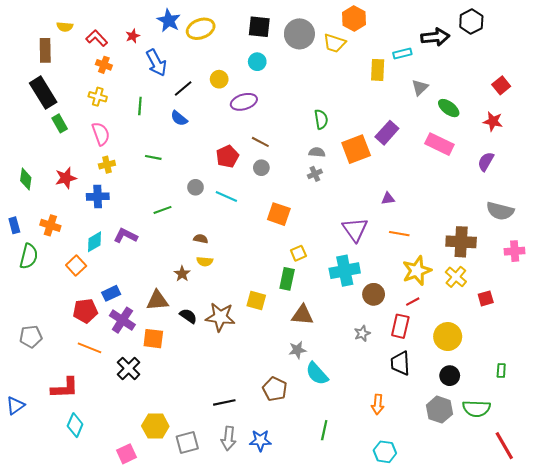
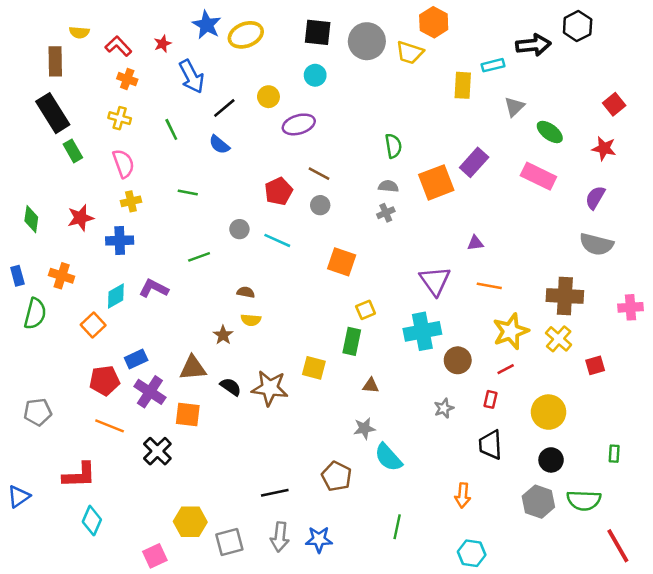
green line: (140, 106) -> (171, 129), turned -30
gray semicircle: (500, 211) -> (596, 244), moved
brown triangle: (303, 315) -> (371, 386), size x0.6
red rectangle: (400, 326) -> (490, 399), size x0.6

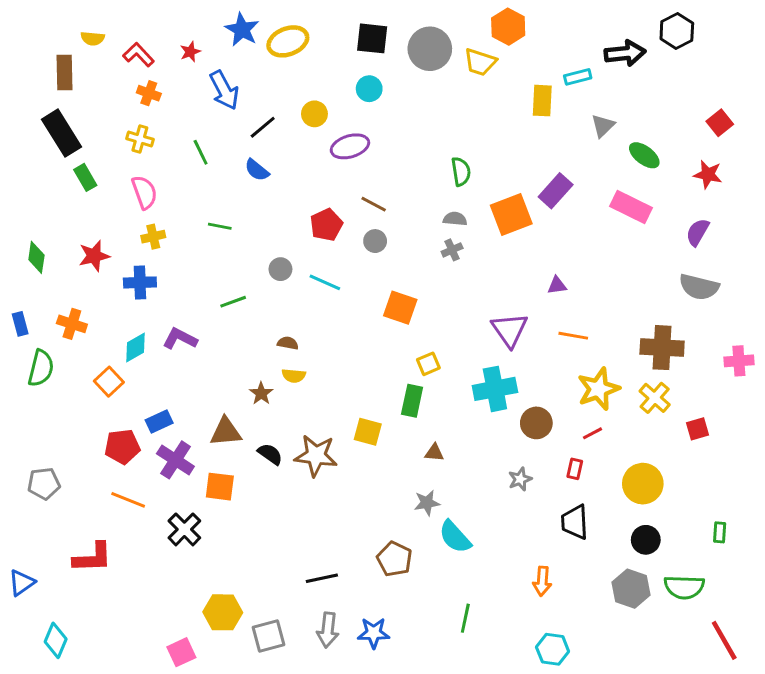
cyan diamond: (92, 521) -> (56, 640), moved

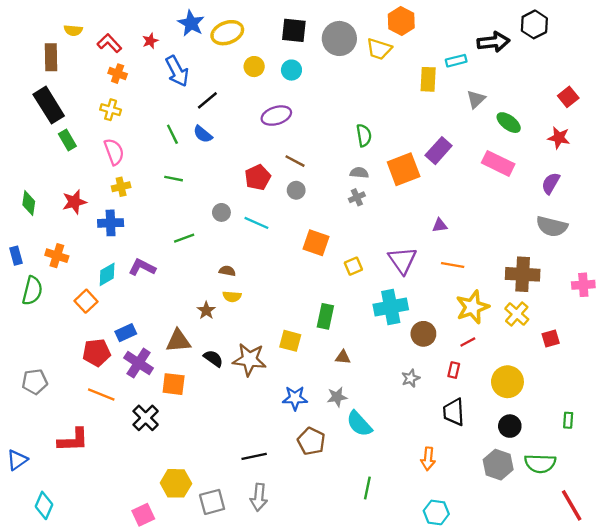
yellow circle: (314, 114) -> (254, 67), moved
green line: (201, 152) -> (172, 134), moved
yellow square: (428, 364) -> (353, 266), moved
blue star: (374, 633) -> (295, 398), moved

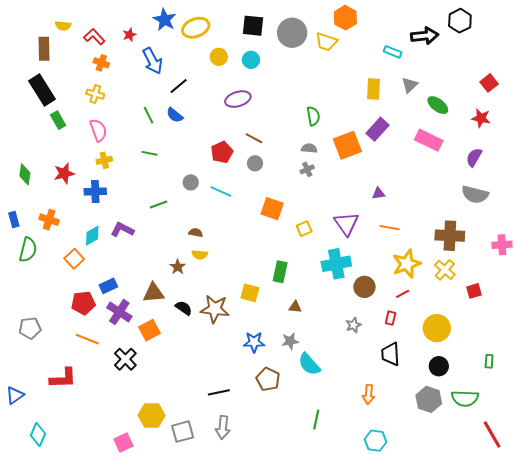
cyan rectangle: (456, 61) -> (393, 52), turned 36
yellow rectangle: (428, 79) -> (374, 89), moved
orange square: (174, 384) -> (150, 330), turned -35

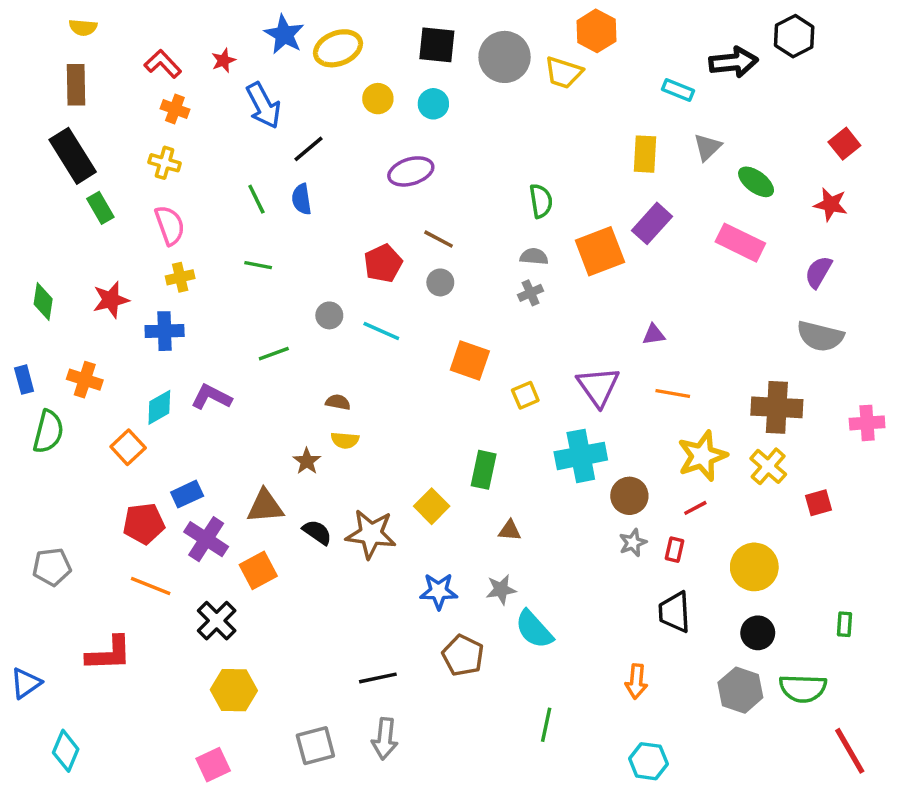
yellow semicircle: (63, 26) -> (83, 27), moved
blue semicircle: (175, 115) -> (302, 199), turned 42
yellow square: (250, 293) -> (432, 506), turned 30
gray star: (353, 325) -> (633, 543), moved
yellow hexagon: (152, 415) -> (234, 690), moved

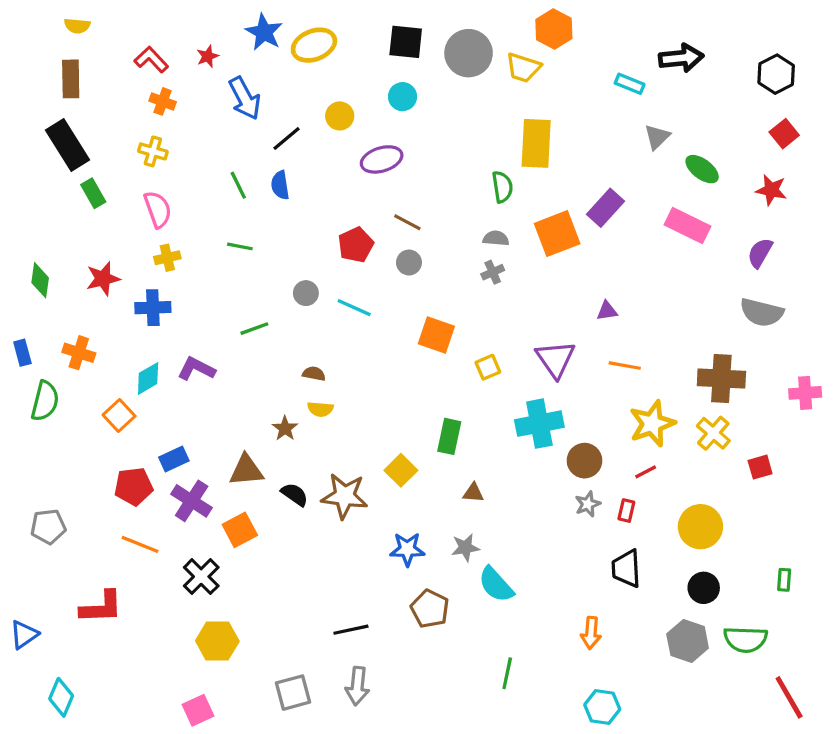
black hexagon: (794, 36) -> (776, 74), moved
yellow circle: (378, 99) -> (340, 116), moved
yellow rectangle: (645, 154) -> (536, 143), moved, size x1.4

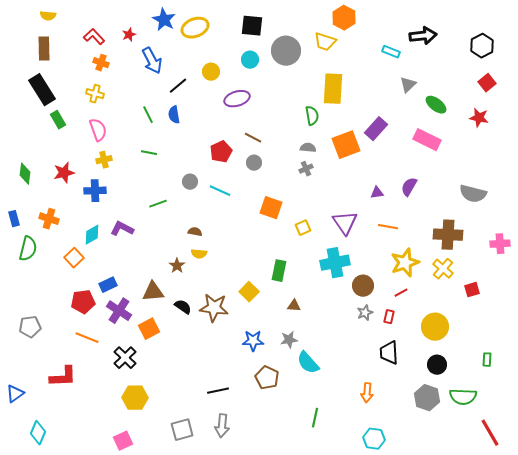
gray circle: (469, 53) -> (286, 51), moved
purple semicircle: (760, 253) -> (409, 187), moved

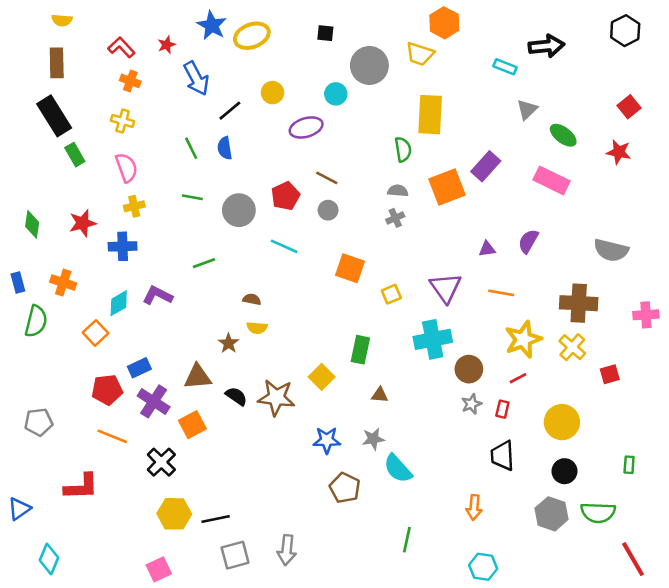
black square: (252, 26) -> (325, 33), size x0.6
black hexagon: (482, 46) -> (625, 31), moved
cyan circle: (250, 60) -> (336, 94), moved
gray circle: (190, 182) -> (239, 210), moved, size x1.6
black line: (218, 391) -> (216, 519), moved

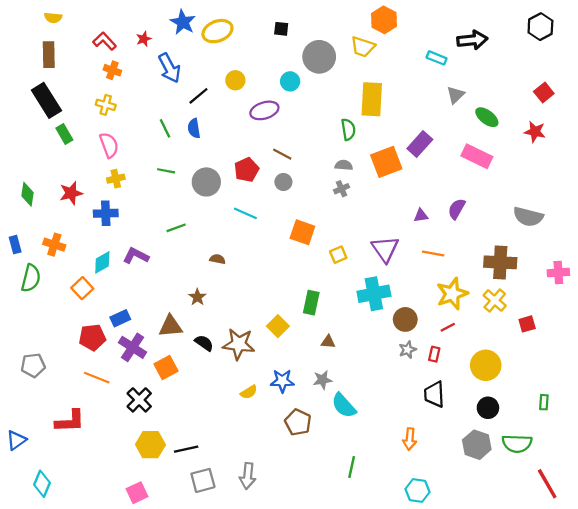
yellow semicircle: (257, 328) -> (249, 392), moved, turned -36

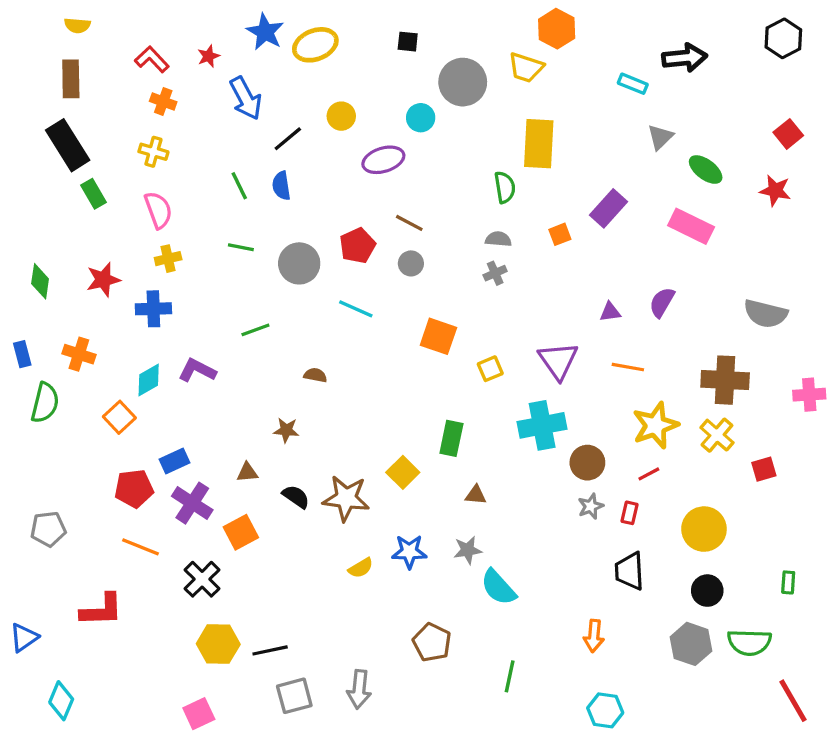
orange square: (386, 162) -> (560, 234), size x0.5
brown star: (197, 297) -> (286, 430), turned -30
brown triangle: (171, 326) -> (247, 472), size x0.6
brown pentagon: (298, 422) -> (432, 642), moved

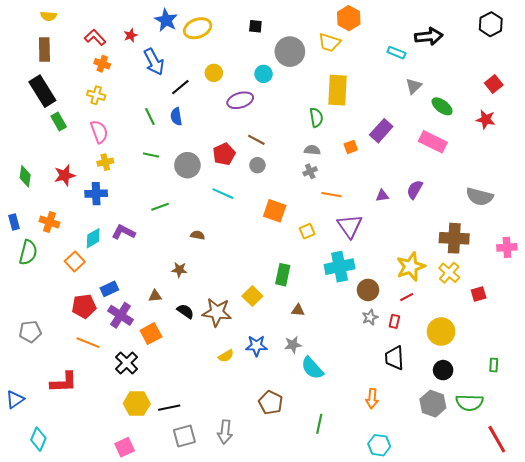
orange line: (628, 367) -> (331, 195), moved

